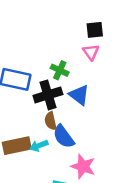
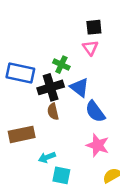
blue semicircle: (64, 137) -> (95, 112), moved
cyan arrow: (39, 146) -> (47, 157), moved
pink star: (83, 166) -> (98, 145), moved

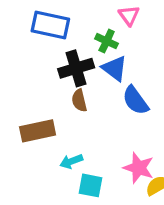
green cross: (61, 65) -> (107, 41), moved
blue rectangle: (20, 73) -> (50, 25), moved
pink star: (98, 145) -> (139, 168), moved

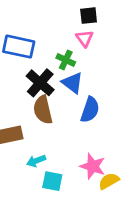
black cross: (76, 68) -> (40, 83), turned -32
brown semicircle: (79, 100) -> (43, 110), size x1.5
blue semicircle: (135, 100) -> (90, 110), turned -125

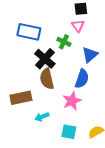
blue triangle: (72, 83) -> (90, 55), moved, turned 42
pink star: (93, 166) -> (72, 101), moved, turned 30
cyan square: (52, 181) -> (69, 132), moved

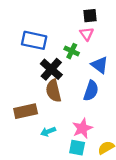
blue triangle: (90, 55) -> (100, 65), turned -42
pink star: (72, 101) -> (82, 128), moved

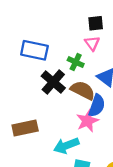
brown semicircle: (53, 91) -> (83, 90), moved, turned 130
pink star: (82, 128) -> (87, 121), moved
cyan arrow: (48, 132) -> (66, 146), moved, size x1.5

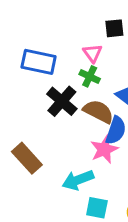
pink triangle: (92, 43) -> (93, 53), moved
brown rectangle: (25, 128) -> (27, 158), turned 60

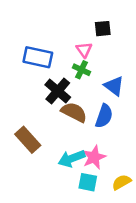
brown semicircle: (98, 111) -> (74, 112), moved
pink star: (104, 149) -> (94, 157), moved

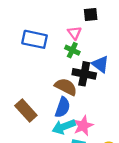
black cross: (58, 91) -> (84, 74), moved, turned -30
blue semicircle: (104, 116) -> (63, 107), moved

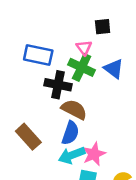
green cross: (72, 50) -> (82, 67), size x1.5
blue triangle: (100, 64) -> (114, 69), moved
black cross: (84, 74) -> (58, 85), moved

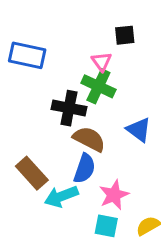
blue rectangle: (38, 55) -> (27, 55), moved
blue triangle: (114, 69) -> (139, 130), moved
cyan arrow: (72, 155) -> (61, 196), moved

